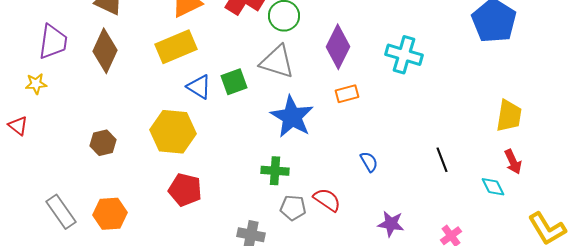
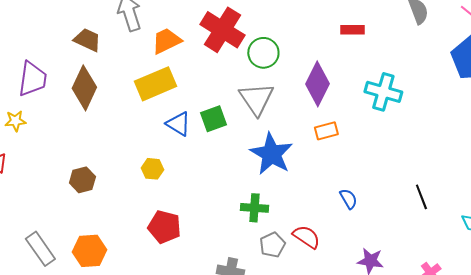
gray triangle: (277, 62) -> (256, 99), turned 39
yellow hexagon: (173, 132) -> (152, 169), size x0.5
gray pentagon: (293, 208) -> (272, 245), turned -30

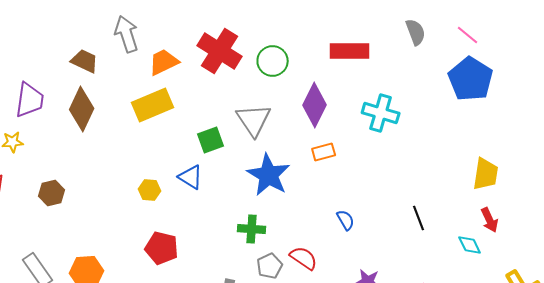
red rectangle: (352, 30) -> (350, 51), size x1.6
green circle: (263, 53) -> (273, 61), moved
blue triangle: (178, 124) -> (191, 177), moved
brown hexagon: (82, 180) -> (52, 193), moved

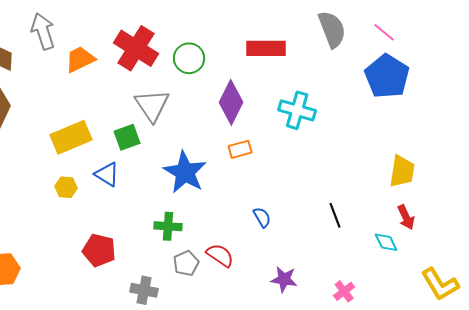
gray semicircle: (416, 32) -> (332, 29), size x1.4
yellow rectangle: (153, 105) -> (71, 137), moved
gray triangle: (254, 120) -> (152, 105), moved
red pentagon: (162, 248) -> (99, 250), moved

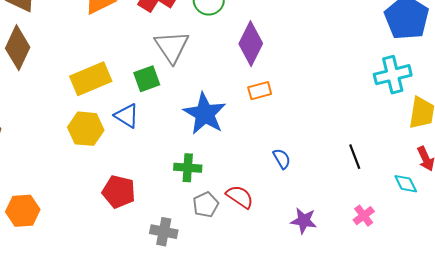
cyan cross: (297, 110) -> (393, 75), moved, turned -30
yellow hexagon: (66, 187) -> (86, 129), size x1.6
pink cross: (344, 291) -> (364, 216), moved

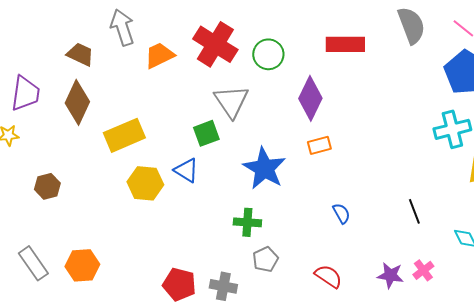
yellow rectangle: (91, 79) -> (124, 135), moved
red pentagon: (119, 192) -> (179, 284), moved
red semicircle: (240, 197) -> (328, 276), moved
purple star: (304, 221) -> (390, 275), moved

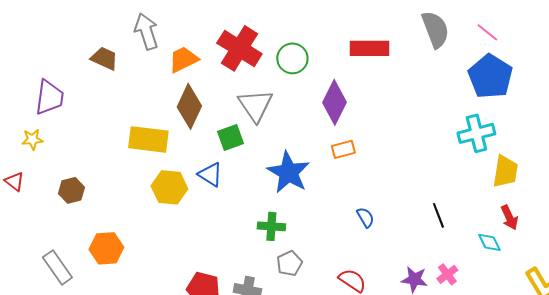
brown diamond: (77, 102) -> (189, 106), moved
yellow rectangle: (124, 135) -> (148, 139), turned 30
orange hexagon: (82, 265) -> (106, 248), moved

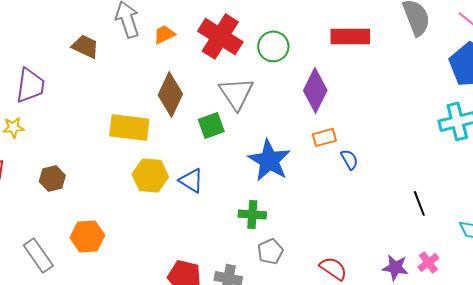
orange trapezoid: (183, 59) -> (164, 34), moved, size x0.7
blue triangle: (210, 174) -> (191, 180), moved
blue semicircle: (365, 217) -> (349, 159), moved

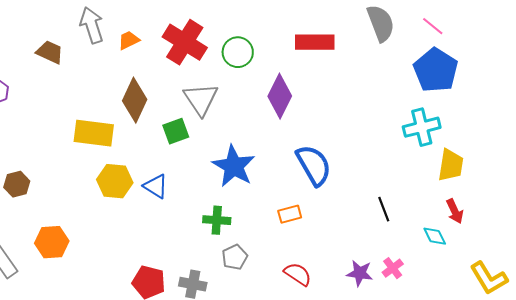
orange rectangle: (324, 137) -> (290, 214), moved
blue semicircle: (349, 159) -> (314, 165), size x2.0

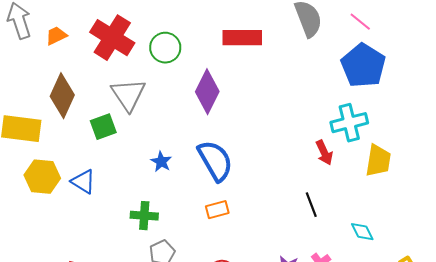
blue semicircle: (314, 165) -> (215, 161), moved
blue star: (234, 166) -> (161, 162), size x0.5
red arrow: (455, 211) -> (324, 153), moved

